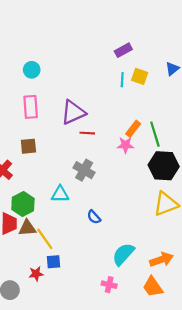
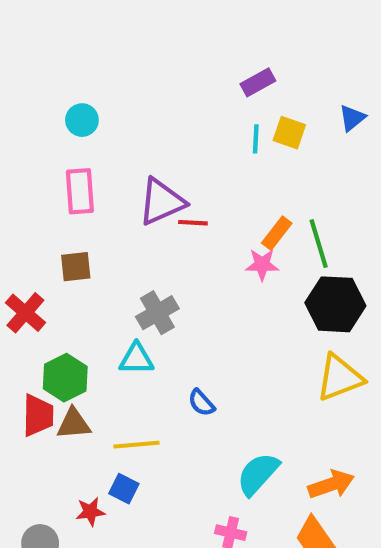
red line: (87, 133) -> (193, 223), moved
gray cross: (84, 170) -> (157, 313), moved, turned 30
yellow line: (45, 239) -> (136, 445), moved, turned -60
blue square: (53, 262) -> (124, 489), turned 32

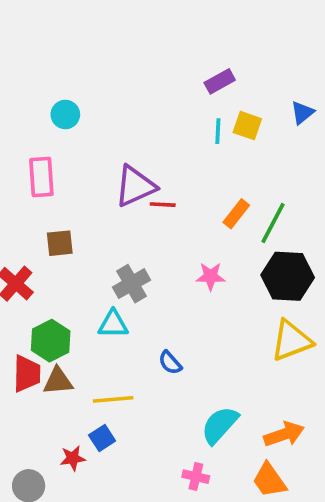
pink rectangle: (80, 191) -> (41, 177), moved
green line: (319, 244) -> (273, 223), turned 45
pink star: (262, 265) -> (211, 276), moved
blue square: (124, 489) -> (102, 438), turned 30

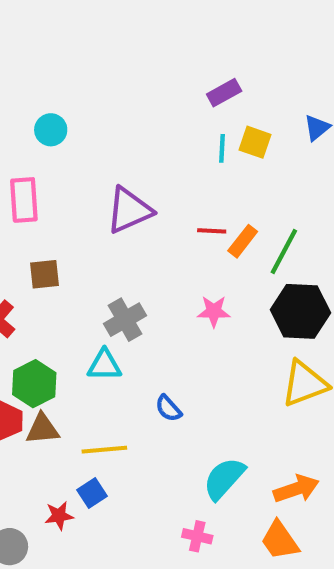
red line: (163, 205) -> (212, 231), moved

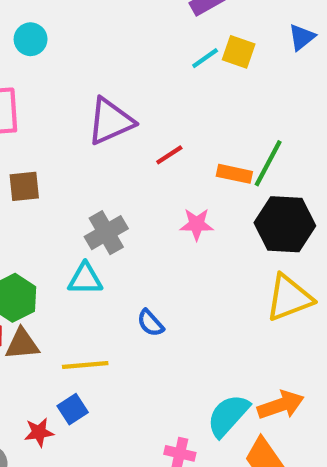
cyan line: (222, 148) -> (205, 58), turned 52
red line: (212, 231) -> (169, 155), moved, turned -36
orange rectangle: (243, 241) -> (234, 174), moved, turned 64
cyan semicircle: (224, 479) -> (228, 415), moved

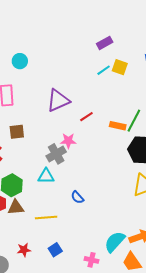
pink star: (197, 224) -> (68, 141), moved
blue square: (73, 409) -> (55, 250), moved

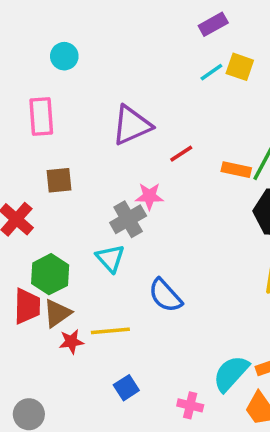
cyan triangle: (46, 176) -> (110, 258), turned 48
blue semicircle: (77, 197) -> (165, 295), size x1.5
brown triangle: (16, 207) -> (57, 313), turned -30
red star: (24, 250) -> (71, 342), moved

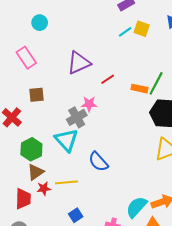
pink rectangle: (41, 116) -> (26, 58), turned -30
cyan triangle: (110, 258) -> (66, 140), size x1.4
red trapezoid: (27, 306) -> (23, 199), moved

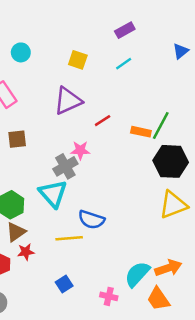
yellow square: (142, 29) -> (78, 60), moved
blue semicircle: (98, 162) -> (91, 220), turned -30
yellow line: (66, 182) -> (69, 238), moved

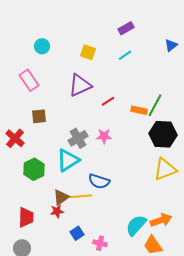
pink star: (80, 150) -> (104, 136), moved
cyan triangle: (53, 194) -> (68, 160), turned 40
brown triangle: (16, 232) -> (61, 197), moved
red star: (26, 252) -> (57, 211), moved
pink cross: (109, 296) -> (100, 243), moved

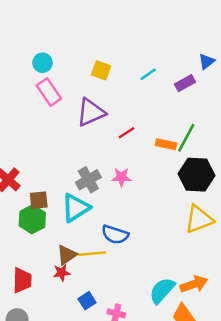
purple rectangle: (126, 28) -> (185, 83), moved
pink rectangle: (29, 80) -> (49, 92), moved
brown square: (39, 116) -> (39, 200), moved

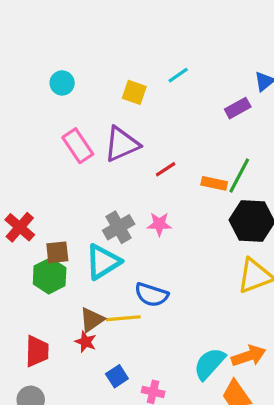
cyan line: (148, 74) -> (178, 75), moved
pink rectangle: (49, 92) -> (78, 146), moved
red star: (62, 273) -> (86, 342), turned 30

